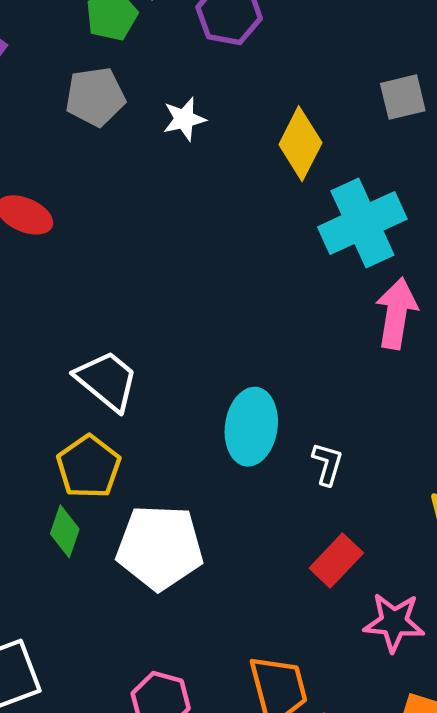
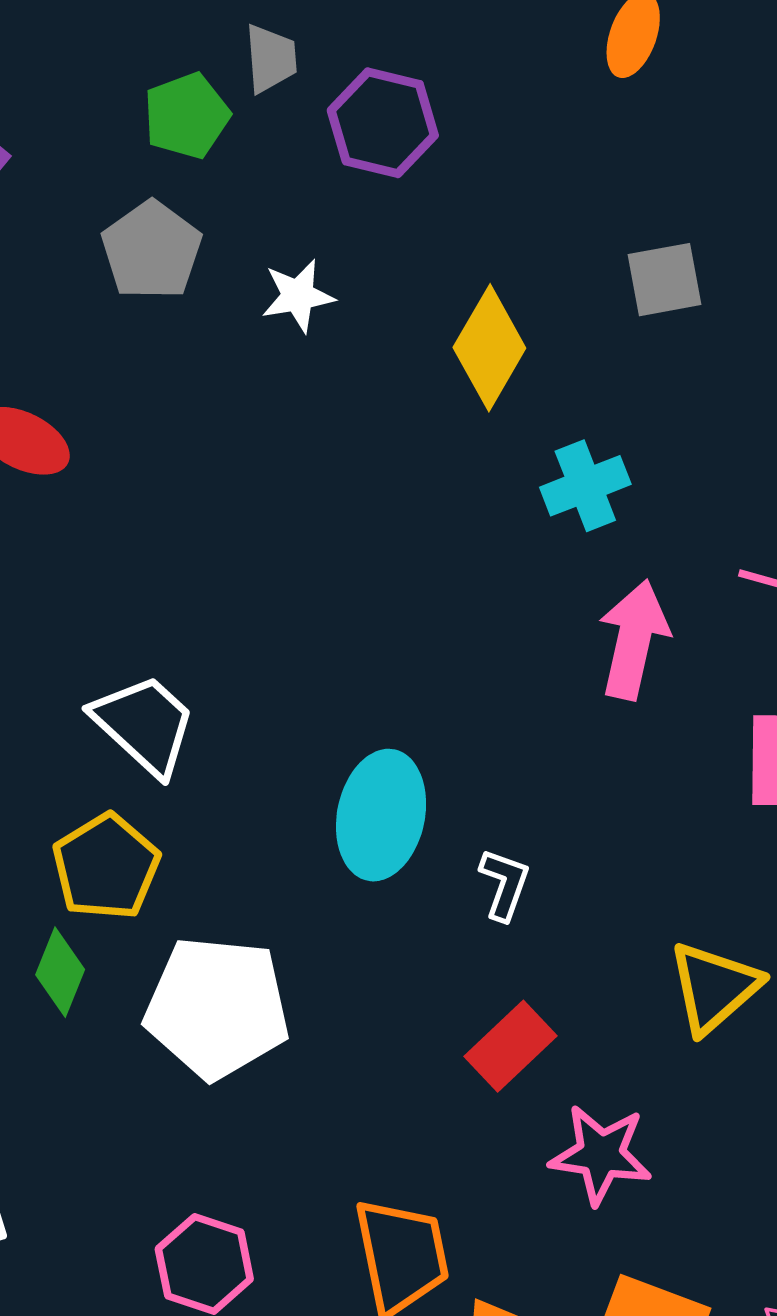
gray pentagon: (95, 97) -> (152, 250), turned -30
cyan cross: (362, 223) -> (585, 486), size x0.6

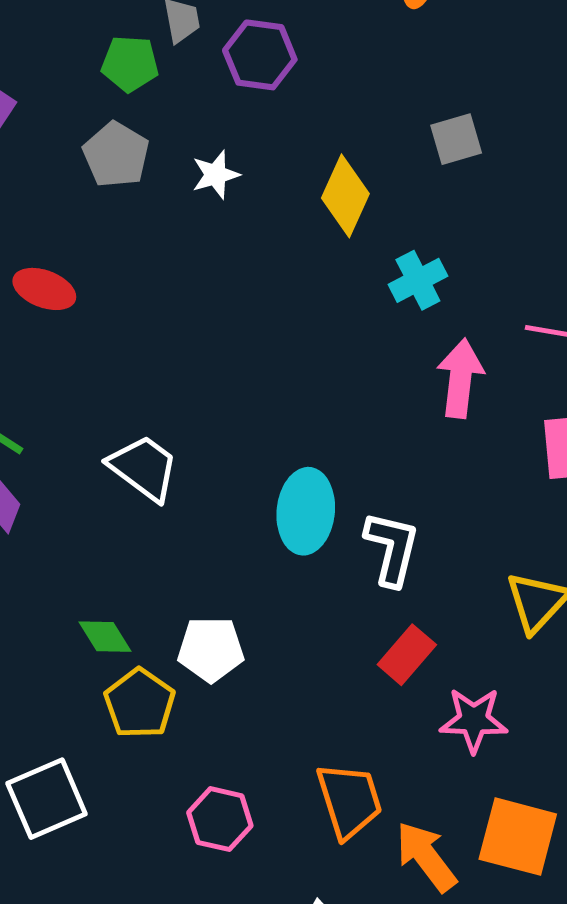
green pentagon: (186, 116) -> (130, 64), turned 30
yellow pentagon: (106, 867) -> (140, 703), moved
white L-shape: (505, 884) -> (392, 548), size x1.6
green diamond: (60, 972) -> (105, 637), turned -48
white pentagon: (217, 1008) -> (211, 649), size x0.7

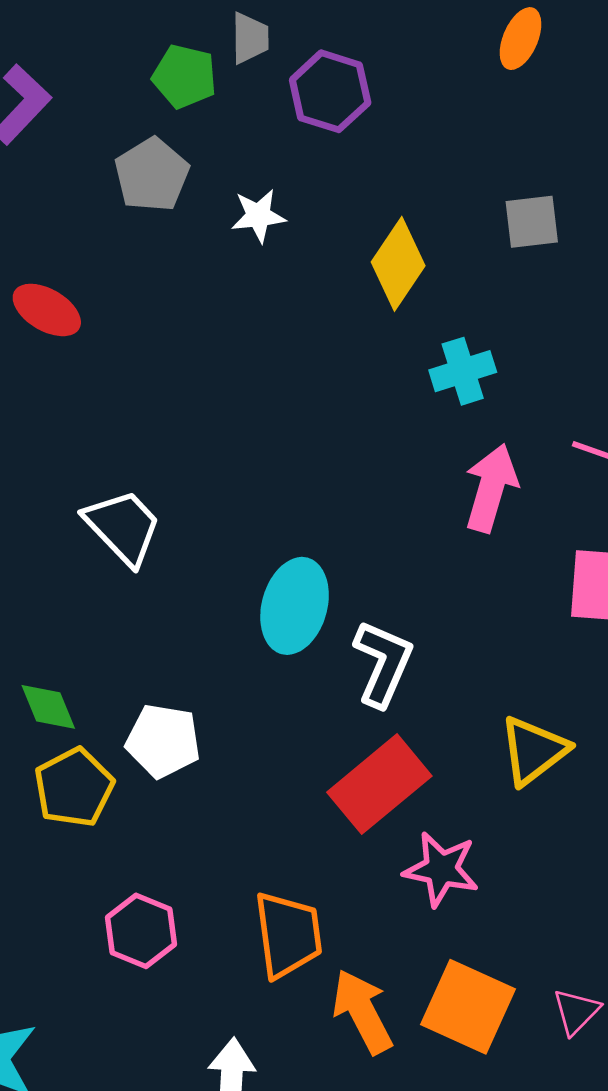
red rectangle: (407, 655) -> (379, 784), size x1.5

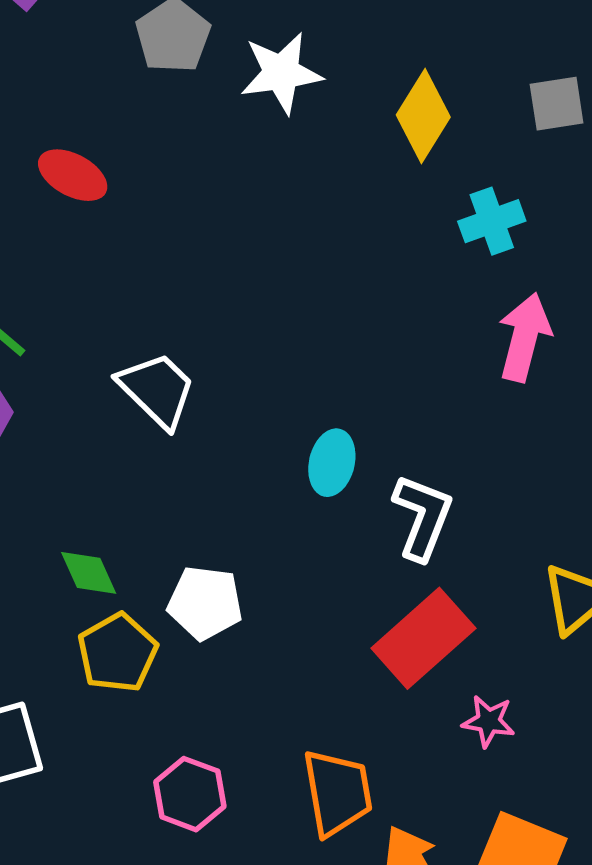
white star: (258, 216) -> (281, 73), size x1.5
gray square: (532, 222) -> (557, 104), moved
cyan ellipse: (295, 606) -> (332, 463), size x0.7
pink star: (441, 869) -> (489, 721), size x0.7

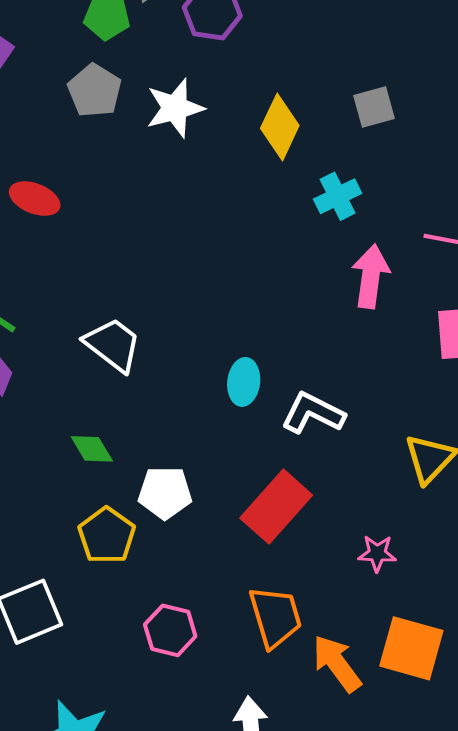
white L-shape: (423, 517) -> (313, 413), turned -78
green diamond: (89, 573) -> (92, 449), moved
red rectangle: (423, 638) -> (276, 507), moved

